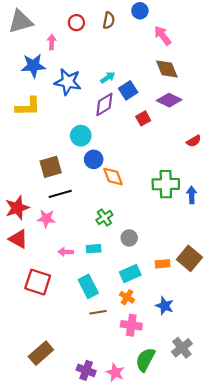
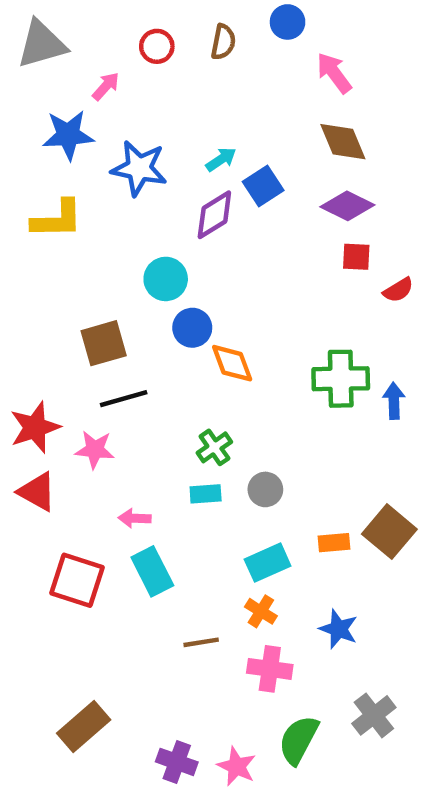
pink arrow: (52, 42) -> (106, 86), turned 40
red square: (143, 118) -> (356, 257), moved, turned 32
cyan rectangle: (94, 249) -> (206, 494), moved
cyan rectangle: (88, 286) -> (152, 571), moved

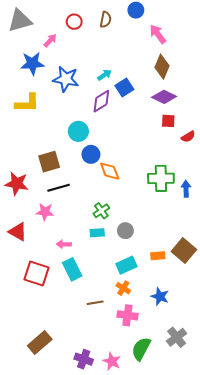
brown diamond: (343, 142) -> (162, 67), turned 45
red star: (35, 427) -> (17, 184), moved, turned 30

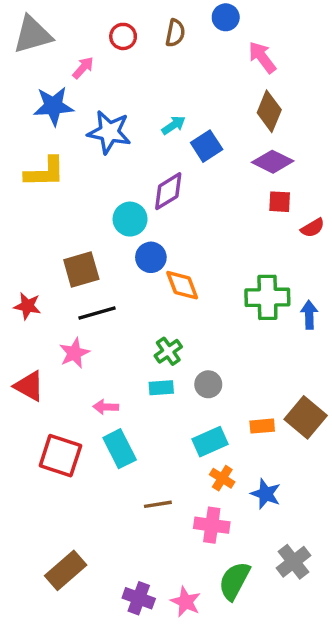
purple diamond: (101, 101) -> (168, 191), moved
red star: (17, 184) -> (27, 306), size x0.7
pink star: (45, 212) -> (74, 353), turned -30
orange cross: (123, 288) -> (222, 478), moved

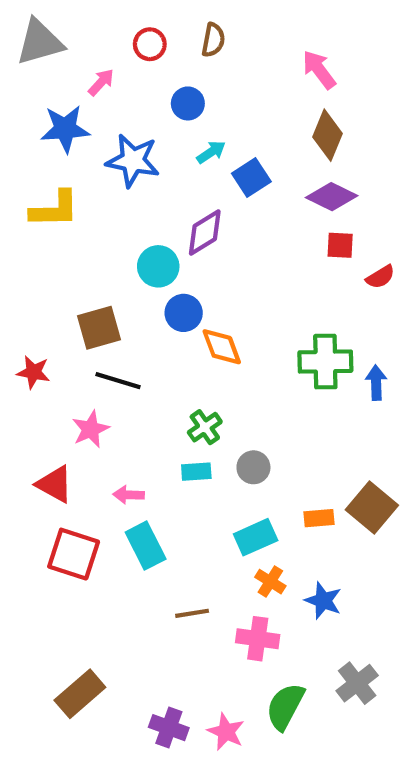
blue circle: (226, 17) -> (188, 103), moved
black line: (97, 313) -> (118, 381), turned 33
red triangle: (29, 386) -> (55, 484), moved

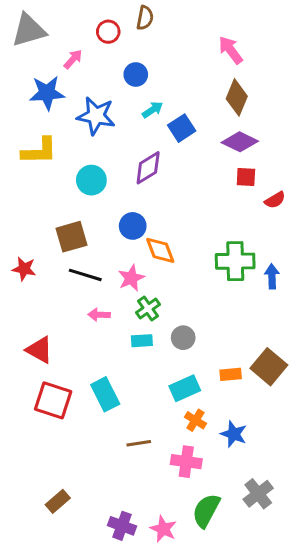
brown semicircle: (213, 40) -> (145, 18), moved
cyan circle: (158, 266) -> (91, 180), moved
pink star: (91, 429) -> (131, 278), moved
pink arrow: (129, 495) -> (99, 315), moved
brown rectangle: (80, 694) -> (58, 501), size x0.7

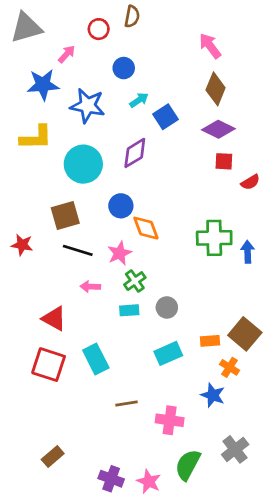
cyan circle: (91, 180) -> (83, 164), size x1.4
red triangle: (39, 350) -> (54, 319), moved
orange cross: (195, 420) -> (229, 367), moved

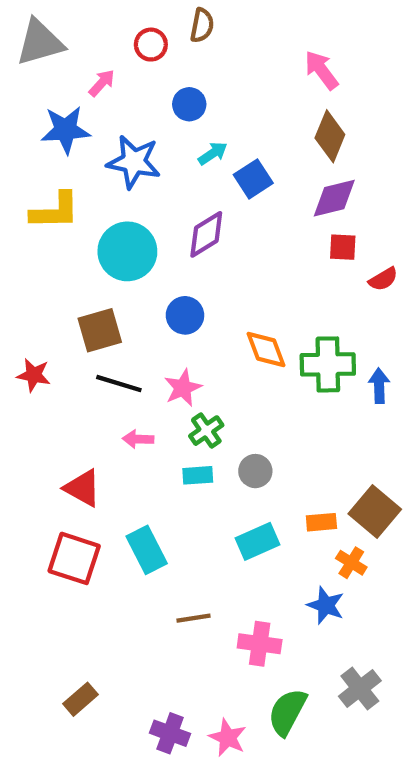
purple diamond: (218, 129) -> (334, 198), turned -40
orange diamond: (146, 228) -> (266, 349), moved

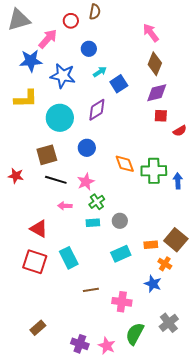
pink arrow: (102, 83) -> (48, 39), size x1.5

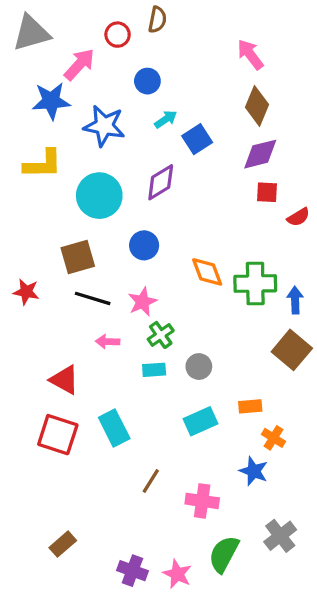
brown square: (176, 240) -> (292, 350), moved
brown line: (91, 290) -> (151, 481), turned -49

